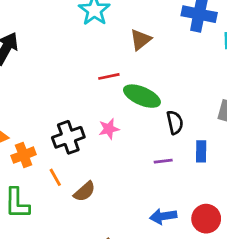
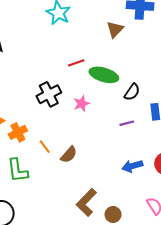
brown triangle: (141, 40) -> (115, 29), moved
black semicircle: (175, 122) -> (132, 92), turned 54
black cross: (68, 137) -> (49, 94), moved

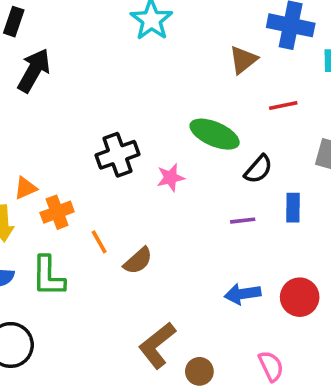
red line: (76, 63) -> (283, 105), moved

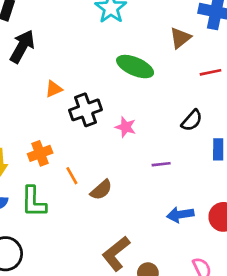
green ellipse: (215, 134) -> (135, 67), moved
pink star: (171, 178) -> (126, 127), turned 30
orange triangle: (25, 188) -> (54, 89), moved
purple line: (243, 221) -> (161, 164), moved

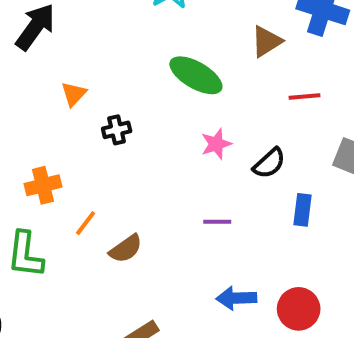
orange triangle: (54, 89) -> (74, 94), turned -30
black cross: (86, 110) -> (117, 130), size x0.6
pink star: (126, 127) -> (216, 144), moved, turned 30
orange line: (72, 176) -> (86, 223), turned 60

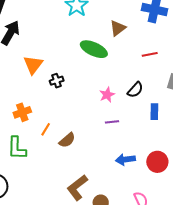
brown triangle: (266, 41) -> (118, 28), moved
orange triangle: (74, 94) -> (33, 65), size x1.5
pink star: (216, 144) -> (107, 95), moved

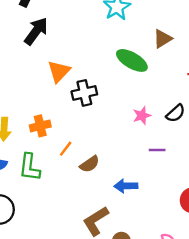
black cross: (57, 81) -> (84, 93), size x1.5
purple line: (112, 122) -> (157, 150), moved
blue arrow: (125, 160) -> (126, 186), moved

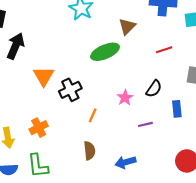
green ellipse: (132, 60) -> (105, 52), turned -40
orange line: (66, 149) -> (93, 115), moved
brown semicircle: (90, 164) -> (89, 151), turned -48

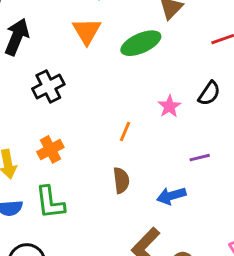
orange triangle: (44, 76) -> (87, 31), moved
black cross: (70, 90) -> (48, 87), moved
purple line: (145, 124) -> (200, 158), moved

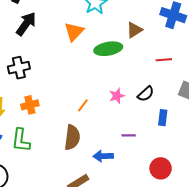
black cross: (48, 87) -> (19, 68), moved
brown semicircle: (121, 180) -> (72, 137), size x1.4

